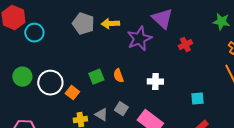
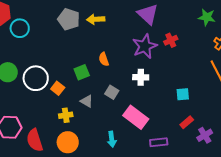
purple star: (139, 39) -> (145, 46), moved
orange semicircle: (118, 76) -> (104, 59), moved
gray square: (121, 109) -> (112, 92), moved
gray triangle: (101, 115) -> (87, 101), moved

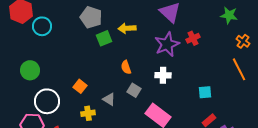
yellow arrow: (96, 19) -> (127, 28), moved
orange semicircle: (104, 59) -> (126, 67), moved
green square: (82, 72) -> (104, 38), moved
white circle: (36, 78) -> (47, 101), moved

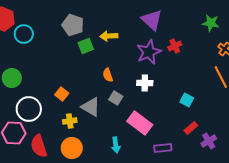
cyan square: (205, 92) -> (187, 100), turned 32
gray triangle: (109, 99) -> (91, 107), size x1.5

